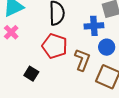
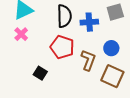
blue cross: (94, 26) -> (89, 22), moved

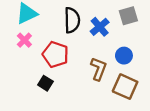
blue cross: (89, 22) -> (100, 27), turned -36
red pentagon: (62, 47) -> (55, 54), moved

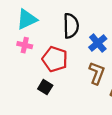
blue cross: (100, 27) -> (98, 43), moved
pink cross: (24, 40) -> (25, 45), turned -32

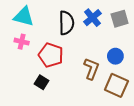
cyan triangle: (27, 19) -> (24, 17), turned 40
blue cross: (98, 43) -> (92, 18), moved

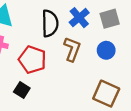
blue circle: (115, 56) -> (106, 50), moved
brown L-shape: (91, 69) -> (72, 49), moved

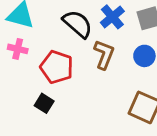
black semicircle: (50, 23) -> (78, 24), turned -48

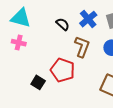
black semicircle: (78, 24) -> (63, 24), size x0.6
red pentagon: (57, 67) -> (63, 70), moved

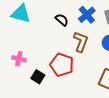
pink cross: (19, 43) -> (19, 59), moved

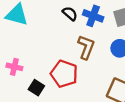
blue cross: (87, 15) -> (93, 16), turned -30
black semicircle: (62, 20) -> (70, 14), moved

